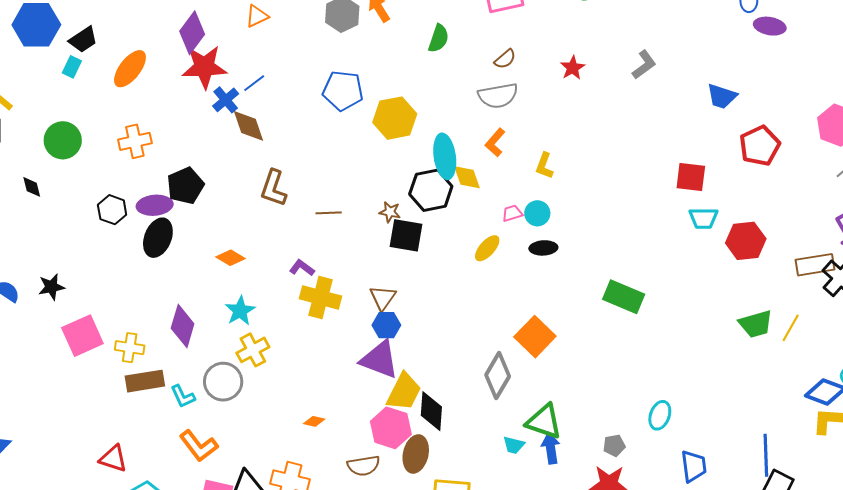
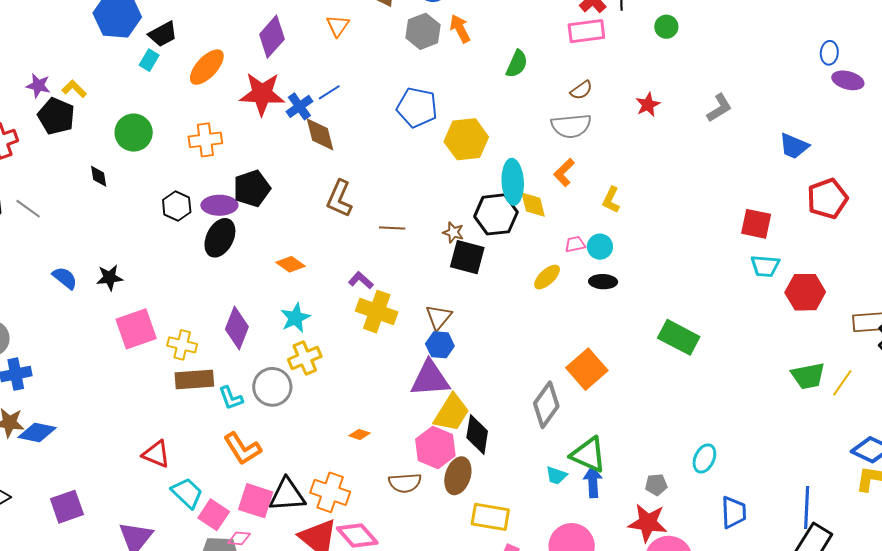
orange triangle: (257, 16) -> (338, 26), turned -35
red star: (204, 67) -> (262, 94), moved
purple triangle: (379, 360) -> (430, 379), turned -30

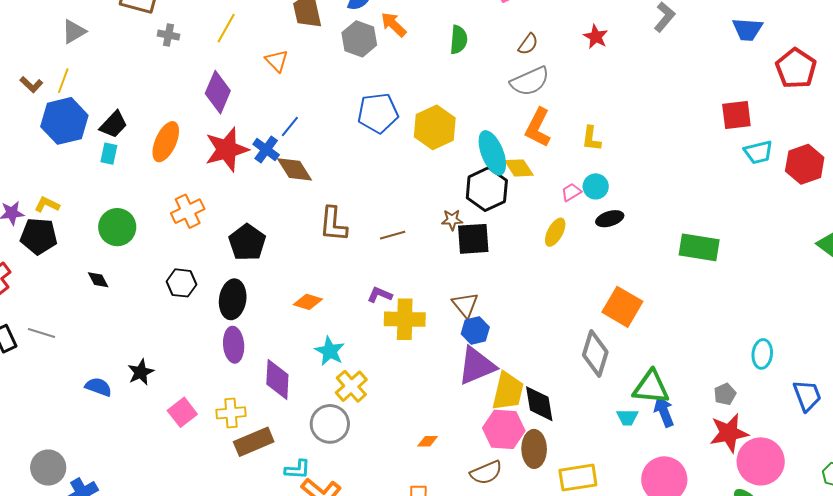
orange L-shape: (564, 172) -> (538, 128), size x1.4
purple ellipse: (219, 205) -> (234, 345), moved, turned -76
pink square: (136, 329) -> (182, 412), size x0.7
cyan L-shape: (231, 398) -> (297, 469), moved, turned -48

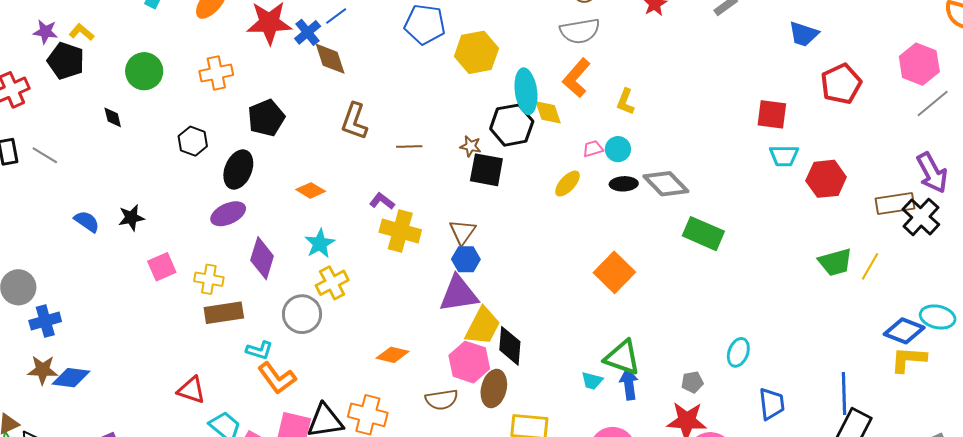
purple ellipse: (234, 345) -> (228, 214), turned 56
gray diamond: (595, 353) -> (666, 184), moved, turned -75
orange diamond: (428, 441) -> (393, 355), size x1.5

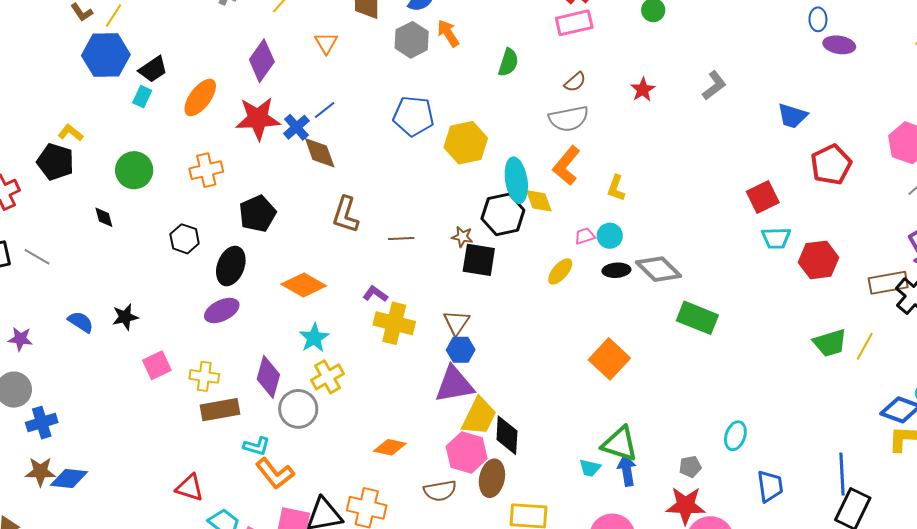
purple star: (45, 32) -> (20, 339), moved
red square: (772, 114) -> (763, 197), turned -32
orange diamond: (311, 190) -> (304, 285), size x1.5
purple diamond: (262, 258) -> (268, 377), moved

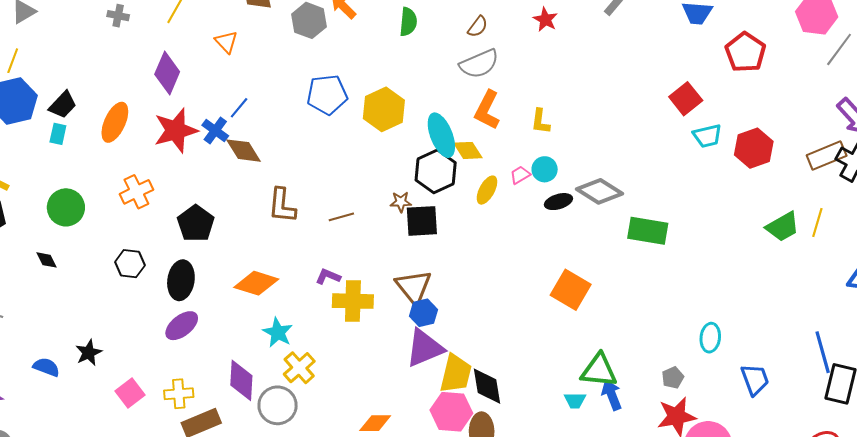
yellow ellipse: (560, 271) -> (487, 190), moved
brown triangle: (456, 322) -> (414, 287), size x1.4

